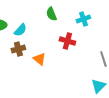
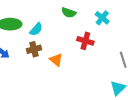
green semicircle: (51, 14) -> (69, 13), turned -48
cyan cross: (83, 19) -> (102, 18), turned -32

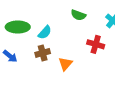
orange triangle: (56, 60) -> (65, 64), turned 32

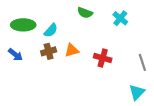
red cross: (96, 44) -> (103, 58), moved
orange triangle: (65, 64) -> (72, 50), moved, turned 32

